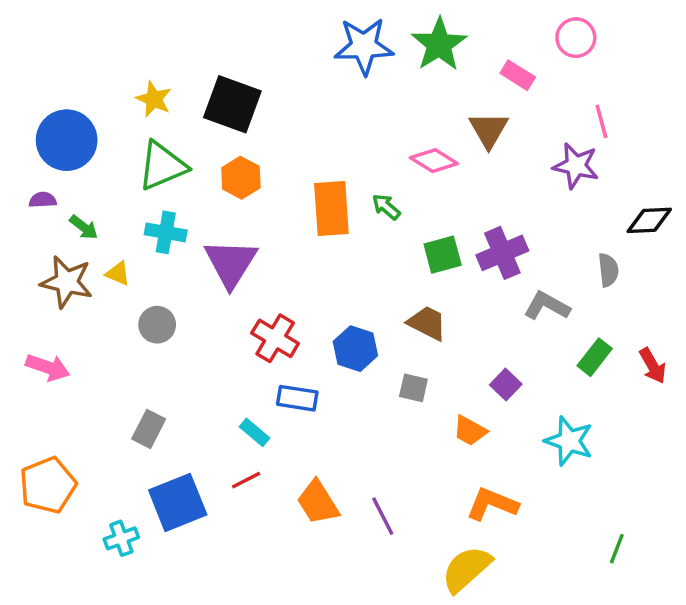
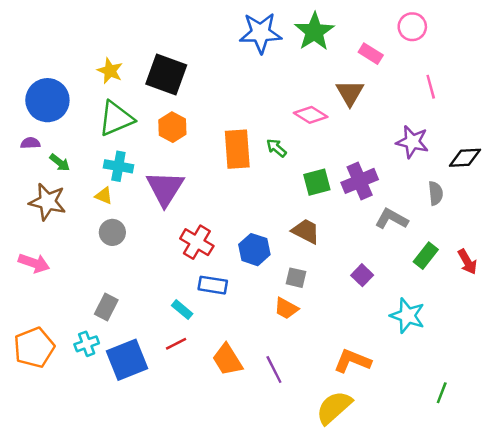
purple star: (576, 166) -> (412, 142), moved
yellow triangle: (118, 273) -> (104, 196), moved
orange trapezoid: (470, 431) -> (286, 308), moved
cyan cross: (121, 538) -> (87, 344), moved

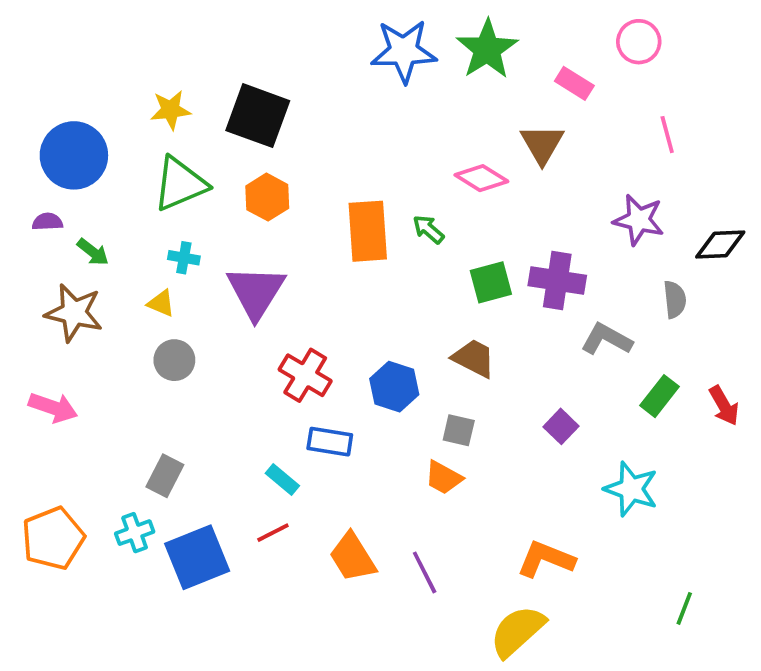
yellow star: (110, 71) -> (171, 110), turned -30
cyan cross: (118, 166) -> (184, 258), size x0.7
purple cross: (360, 181) -> (557, 280), turned 32

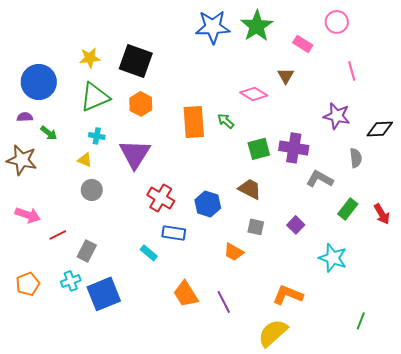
brown triangle: (542, 144) -> (286, 76), size x0.7
brown star: (74, 313) -> (22, 160), moved
gray square: (459, 430) -> (256, 227), moved
red line: (273, 533) -> (58, 235), moved
orange pentagon: (53, 538) -> (28, 284), size x0.7

